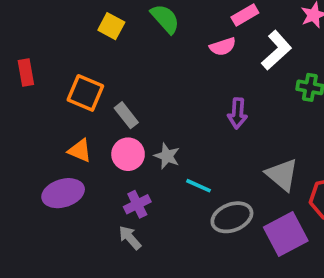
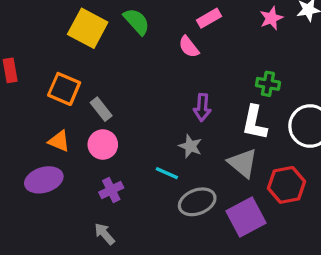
yellow square: (111, 26) -> (88, 28), size x1.6
pink semicircle: (223, 47) -> (189, 47), turned 70
white L-shape: (276, 50) -> (254, 123), moved, turned 144
gray star: (167, 156) -> (190, 146), moved
gray arrow: (130, 238) -> (105, 234), moved

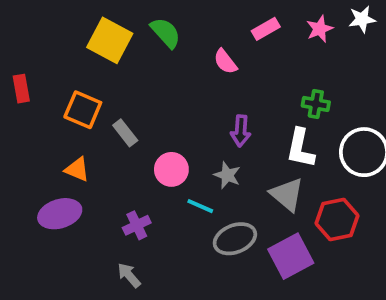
pink rectangle: (209, 18) -> (266, 29), moved
pink circle: (103, 145) -> (171, 169), moved

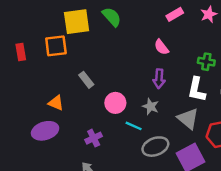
yellow square: (110, 40) -> (77, 22), turned -36
pink semicircle: (225, 62) -> (161, 47), moved
orange square: (83, 110) -> (56, 46), moved, turned -30

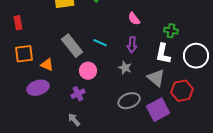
orange square: (56, 46) -> (24, 54), moved
gray rectangle: (86, 80) -> (72, 46), size x1.6
pink circle: (115, 103) -> (88, 71), moved
cyan line: (134, 126) -> (100, 43), moved

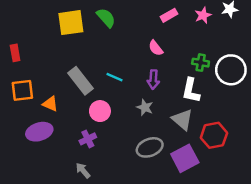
white circle: (196, 56) -> (231, 70), moved

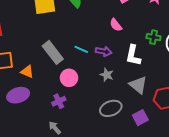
purple arrow: (153, 80) -> (104, 51), moved, turned -84
white L-shape: (191, 90) -> (133, 55), moved
purple square: (185, 158) -> (140, 118), size x0.7

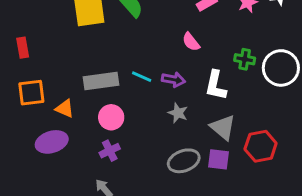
gray rectangle: (53, 52) -> (101, 81), turned -60
pink circle: (69, 78) -> (111, 117), moved
purple square: (140, 118) -> (219, 159), moved, turned 35

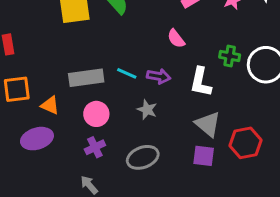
gray star: (178, 113) -> (147, 110), moved
gray ellipse: (184, 161) -> (143, 157), moved

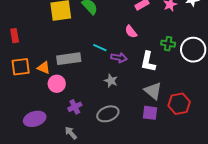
cyan line: (127, 73) -> (100, 48), moved
orange triangle: (50, 105) -> (44, 68), moved
pink circle: (96, 114) -> (57, 84), moved
purple ellipse: (37, 139) -> (35, 119), moved

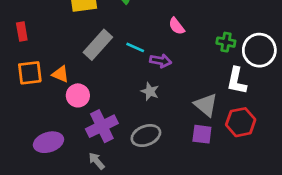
gray rectangle: (69, 59) -> (98, 45), moved, turned -40
white L-shape: (148, 62) -> (237, 81), moved
purple cross: (75, 107) -> (102, 126), size x1.6

